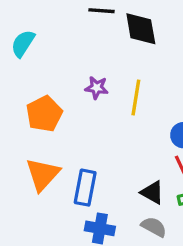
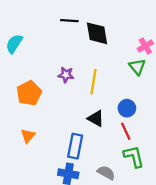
orange triangle: (43, 174) -> (28, 136), size x0.6
blue rectangle: (85, 188) -> (75, 146), moved
black triangle: (152, 192) -> (96, 119), moved

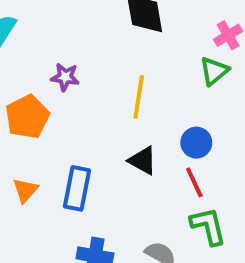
green triangle: (137, 67) -> (214, 71), turned 30
purple star: (66, 75) -> (65, 77), moved
blue rectangle: (75, 146) -> (77, 188), moved

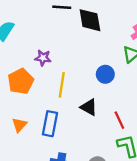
yellow line: (139, 97) -> (62, 85), moved
blue circle: (196, 143) -> (105, 74), moved

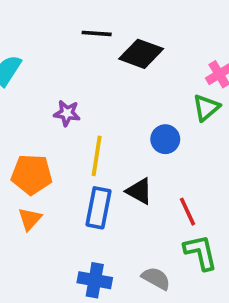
black diamond: (90, 20) -> (141, 54), turned -60
orange pentagon: (21, 81) -> (32, 174), moved, turned 30
blue rectangle: (50, 124) -> (98, 208), moved

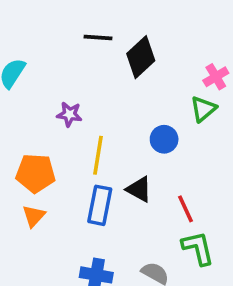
black diamond: (141, 54) -> (141, 57), turned -63

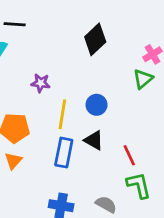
black line: (98, 37) -> (15, 24), moved
blue circle: (164, 139) -> (97, 105), moved

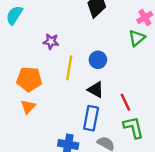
blue rectangle: (64, 153) -> (91, 118), moved

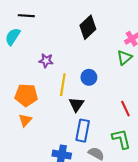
black triangle: (96, 90) -> (76, 104), moved, turned 35
red line: (125, 102) -> (125, 109), moved

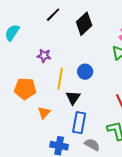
black line: (26, 16) -> (53, 15), moved, turned -49
orange triangle: (25, 120) -> (44, 113), moved

